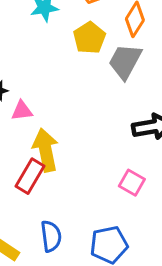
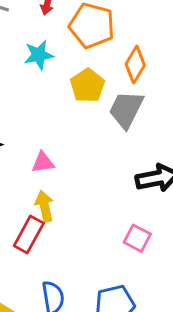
pink triangle: (22, 111) -> (43, 162), moved
yellow arrow: (46, 150) -> (44, 206), size x0.7

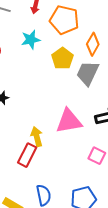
pink triangle: (43, 162) -> (69, 121), moved, size x1.8

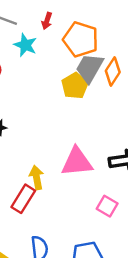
cyan star: (31, 40) -> (25, 45), moved, turned 30
gray trapezoid: (88, 73) -> (90, 68), moved

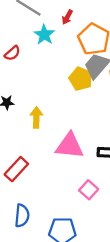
yellow pentagon: (75, 86) -> (81, 79), turned -30
yellow arrow: (37, 177) -> (36, 117), moved

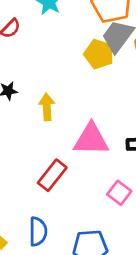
red rectangle: (16, 169) -> (52, 175), moved

